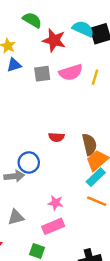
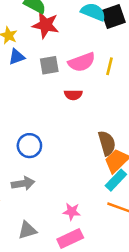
red star: (54, 40) -> (46, 25), moved
red semicircle: (56, 137) -> (73, 95), moved
blue circle: (29, 162) -> (29, 146), moved

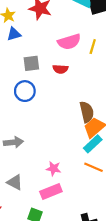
gray square: (49, 65) -> (31, 63), moved
blue circle: (29, 146) -> (25, 91), moved
gray triangle: (27, 230) -> (15, 182), turned 42

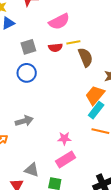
yellow line: (93, 47) -> (73, 42), moved, turned 72
brown semicircle: (87, 112) -> (86, 57), moved
gray triangle: (15, 182) -> (32, 170), moved

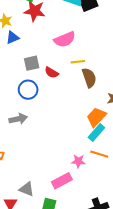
red semicircle: (55, 48) -> (52, 73), moved, turned 32
gray arrow: (24, 121) -> (18, 119), moved
pink star: (64, 138) -> (78, 161), moved

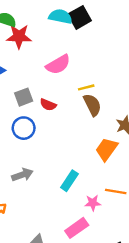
yellow line: (78, 62) -> (86, 87), moved
gray arrow: (18, 119) -> (22, 175), moved
cyan rectangle: (96, 132) -> (69, 181), moved

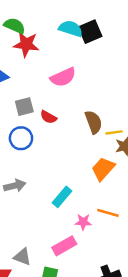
yellow line: (86, 87) -> (114, 132), moved

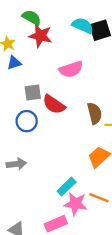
red semicircle: (48, 117) -> (54, 104), size x1.5
cyan rectangle: (62, 197) -> (67, 187), moved
pink star: (83, 222) -> (76, 204), size x1.5

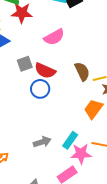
blue circle: (27, 121) -> (40, 89), moved
gray arrow: (16, 164) -> (42, 142), moved

